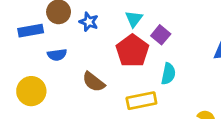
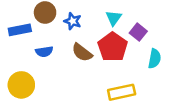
cyan semicircle: (168, 74) -> (155, 59), moved
brown semicircle: (94, 82) -> (82, 53), moved

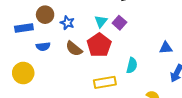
purple square: (138, 32) -> (119, 23), moved
cyan semicircle: (155, 59) -> (132, 65), moved

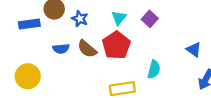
purple square: (119, 23) -> (150, 19), moved
blue semicircle: (43, 47) -> (61, 49), moved
blue triangle: (166, 48) -> (194, 50), turned 40

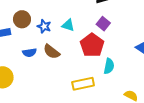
cyan triangle: (119, 18) -> (68, 25), moved, turned -48
red pentagon: (116, 45) -> (92, 45), moved

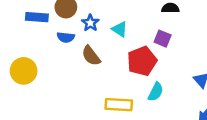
purple square: (103, 24) -> (163, 39), turned -32
blue semicircle: (29, 53) -> (66, 37), moved

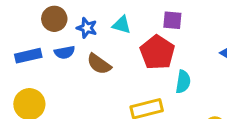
blue rectangle: (37, 17) -> (28, 56), moved

